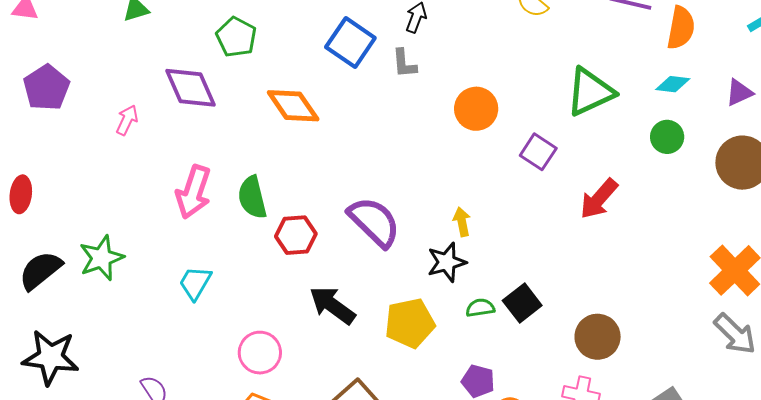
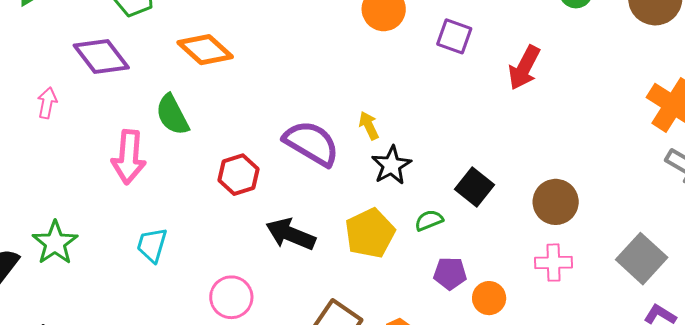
green semicircle: (252, 197) -> (172, 115), moved
yellow arrow: (462, 222) -> (369, 126), moved
green semicircle: (480, 308) -> (429, 220), moved

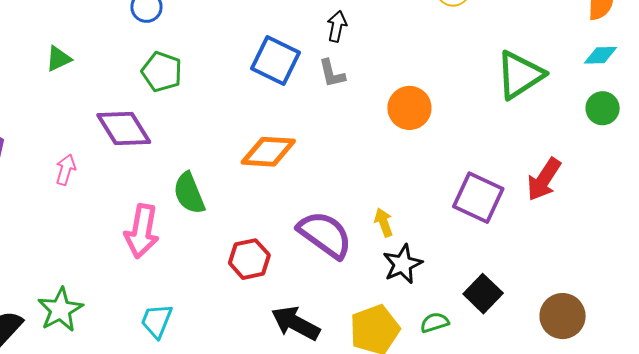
purple square: (454, 36) -> (478, 198), moved, size x1.4
orange diamond: (205, 50) -> (268, 152), moved, turned -44

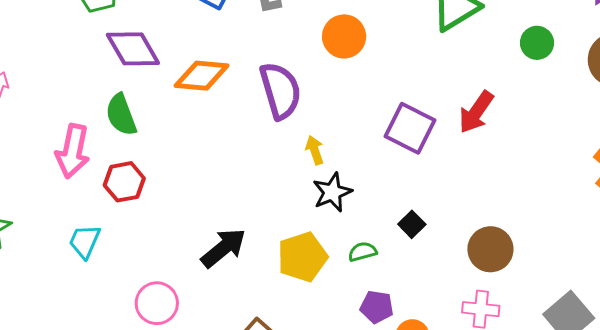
purple diamond: (124, 128) -> (133, 49), moved
purple semicircle: (325, 235) -> (280, 91), moved, turned 36
red hexagon: (249, 259) -> (124, 182), moved
black square: (483, 294) -> (412, 224), size x0.7
black arrow: (296, 323) -> (223, 248), turned 111

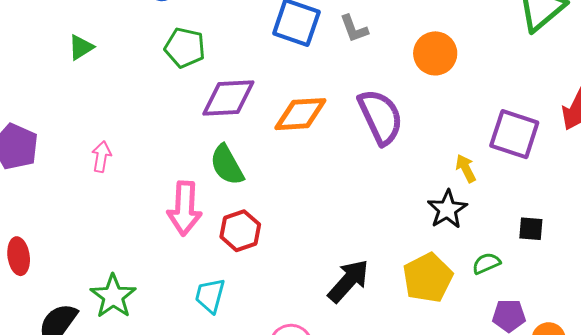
purple diamond: (133, 49) -> (228, 98), turned -54
yellow arrow: (315, 150) -> (466, 168), moved
black square: (412, 224) -> (531, 229), turned -32

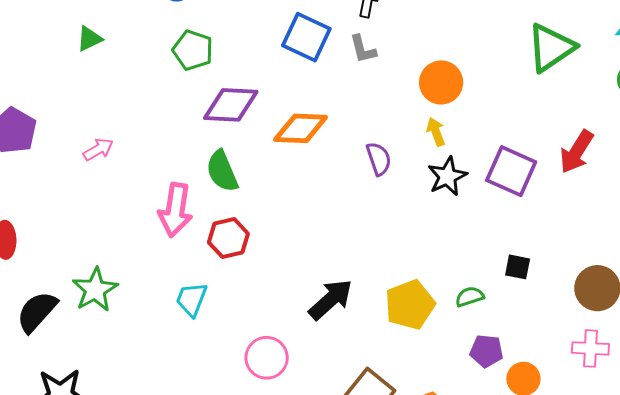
purple semicircle: (381, 117) -> (379, 159), moved, size x0.6
pink arrow: (101, 157) -> (98, 149), turned 44
yellow arrow: (466, 168) -> (436, 132), moved
black star: (447, 209) -> (447, 176), moved

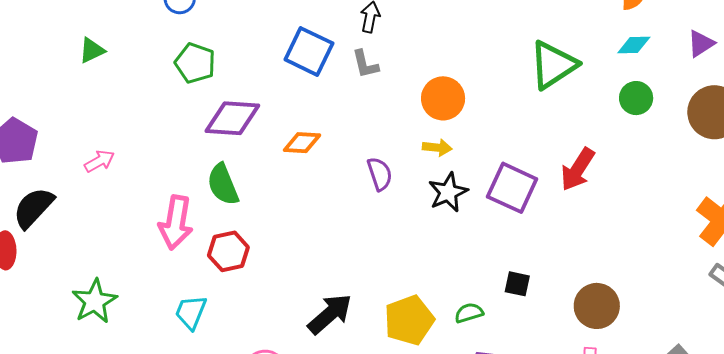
orange diamond: (301, 128) -> (302, 143), size x0.7
yellow arrow: (436, 132) -> (437, 148), turned 116
black semicircle: (37, 312) -> (33, 208), moved

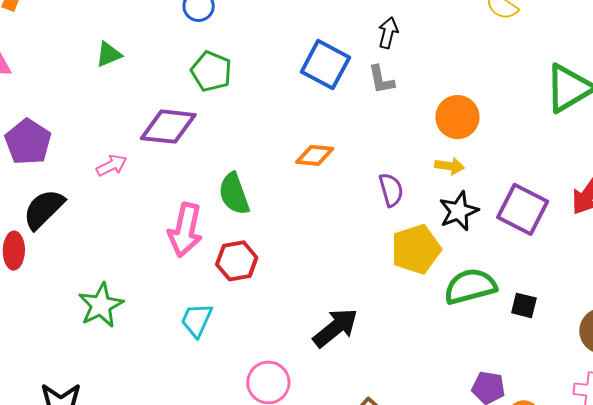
purple diamond: (232, 118) -> (168, 127), moved
green semicircle: (469, 313) -> (470, 286), moved, size x1.8
yellow pentagon: (409, 320) -> (416, 249), moved

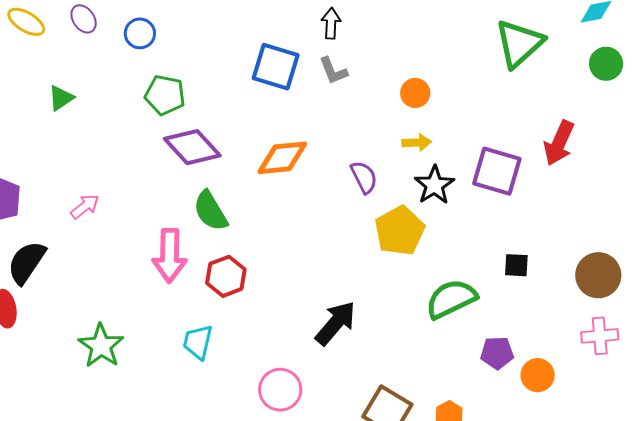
orange circle: (457, 117) -> (415, 93), size x0.7
purple diamond: (168, 127) -> (192, 147), moved, turned 52
orange diamond: (315, 155) -> (282, 158), size x1.4
green semicircle: (470, 286) -> (451, 299), moved

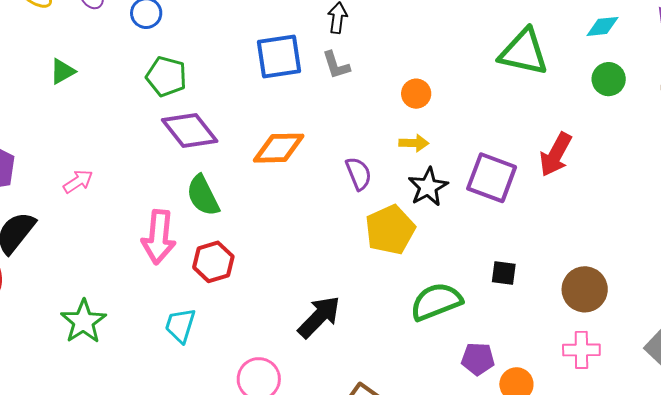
green triangle: (519, 43) -> (524, 52), turned 50
blue square: (276, 67) -> (279, 57), turned -30

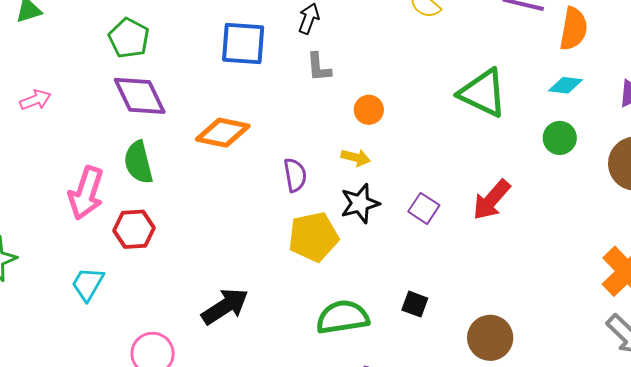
gray L-shape: (336, 65) -> (319, 67), moved
purple square: (492, 178) -> (424, 208), size x0.6
pink arrow: (78, 181) -> (35, 100), moved

